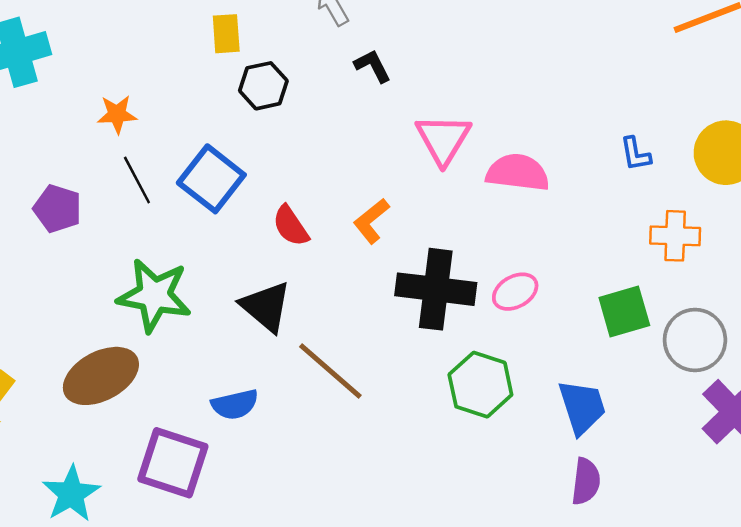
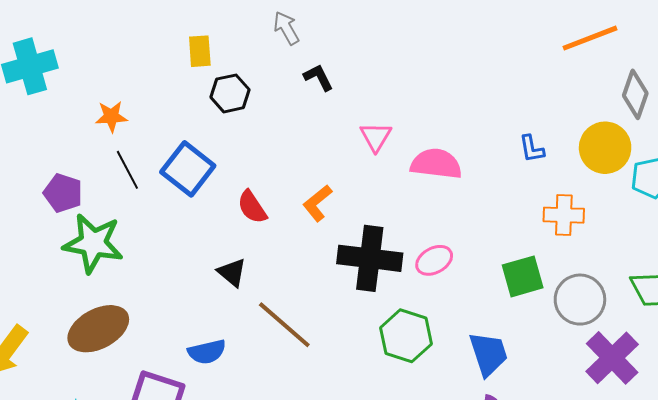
pink triangle: (443, 139) -> (376, 137), size x0.7
green star: (154, 295) -> (93, 243), moved
black triangle: (266, 307) -> (232, 272), size x0.7

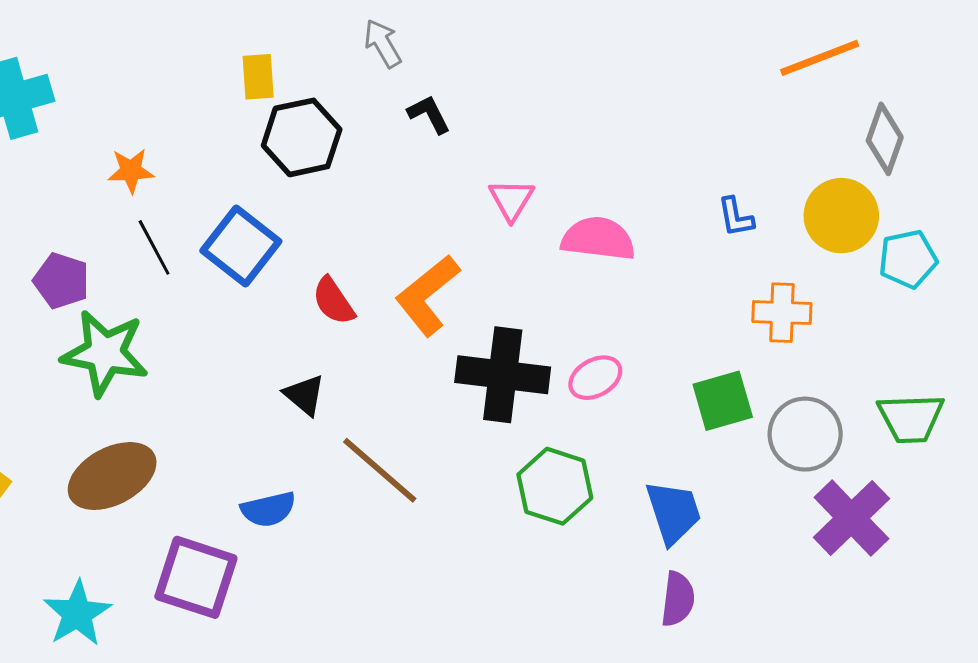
black hexagon: (230, 93) -> (302, 137), size x1.4
orange L-shape: (317, 203) -> (427, 295), size x1.5

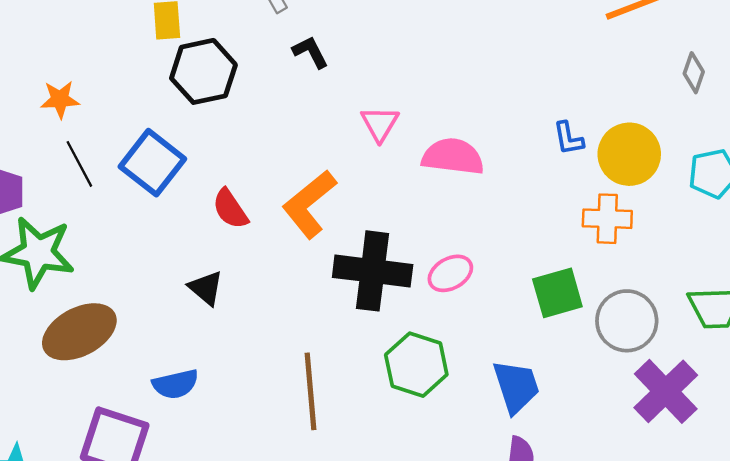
gray diamond: (885, 139) -> (694, 73), size x0.7
yellow circle: (841, 216) -> (629, 154), moved
brown line: (380, 470) -> (311, 391), moved, turned 44
brown ellipse: (112, 476) -> (79, 332), moved

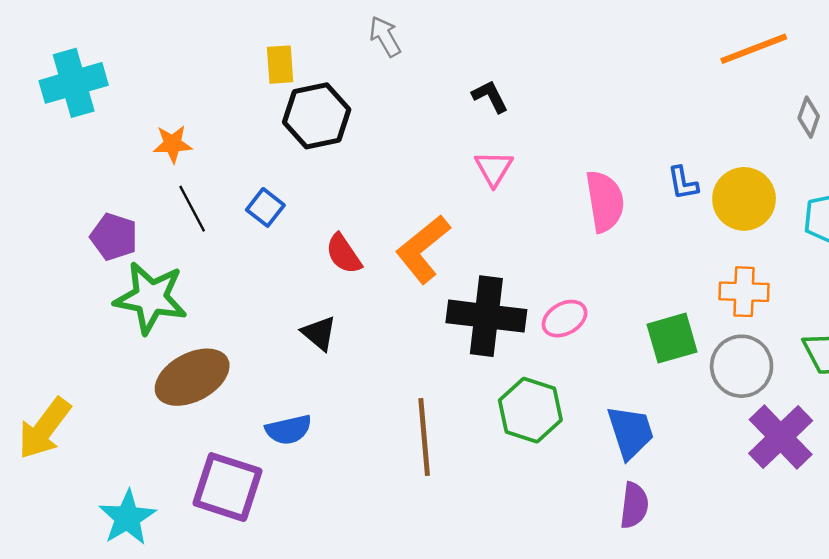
black L-shape: (311, 52) -> (490, 96), moved
pink semicircle: (453, 157) -> (605, 201), moved, turned 74
blue square: (152, 163) -> (265, 207), size x0.6
orange cross: (607, 219) -> (744, 292), moved

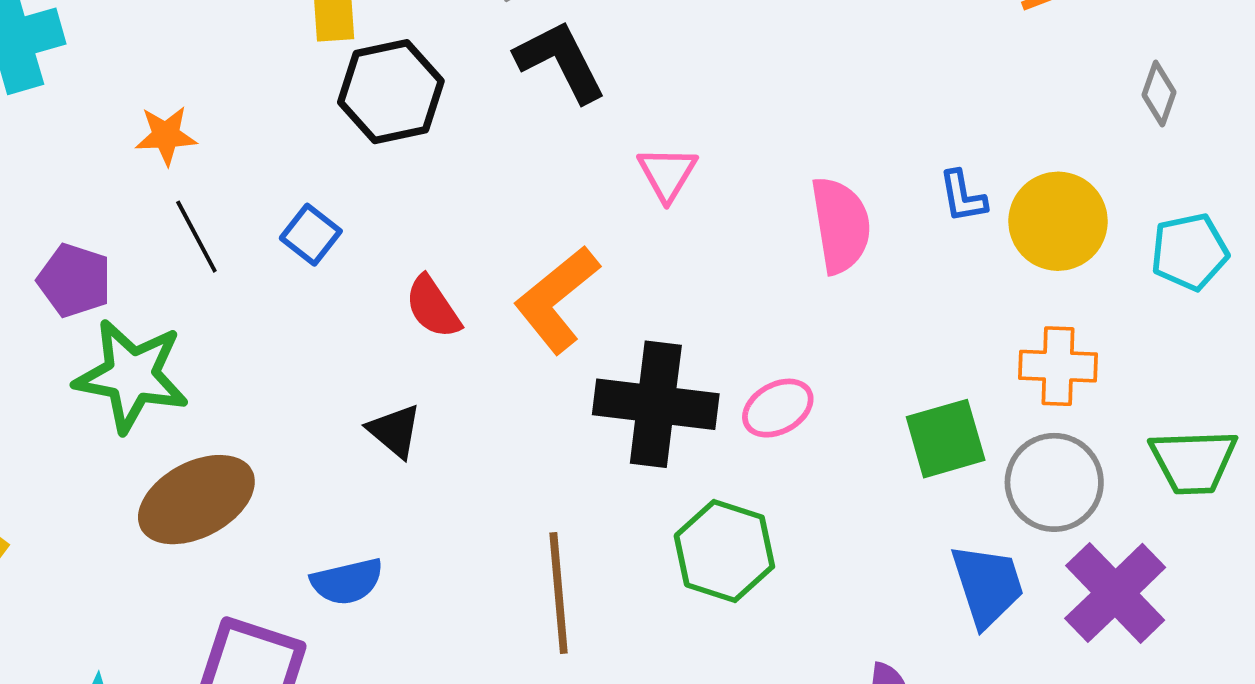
black L-shape: (490, 96) -> (561, 61), moved, size x1.6
blue trapezoid: (630, 432) -> (987, 585), moved

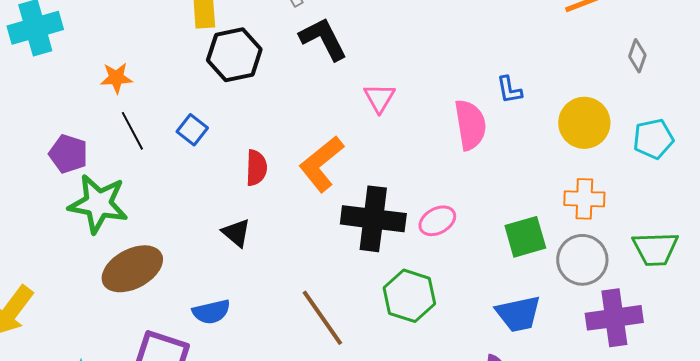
blue L-shape: (963, 196) -> (509, 90), moved
red semicircle: (433, 307) -> (256, 168), turned -144
blue trapezoid: (987, 585) -> (518, 314), moved, turned 96
brown line: (559, 593) -> (322, 318), turned -30
purple cross: (1115, 593) -> (614, 318), turned 36

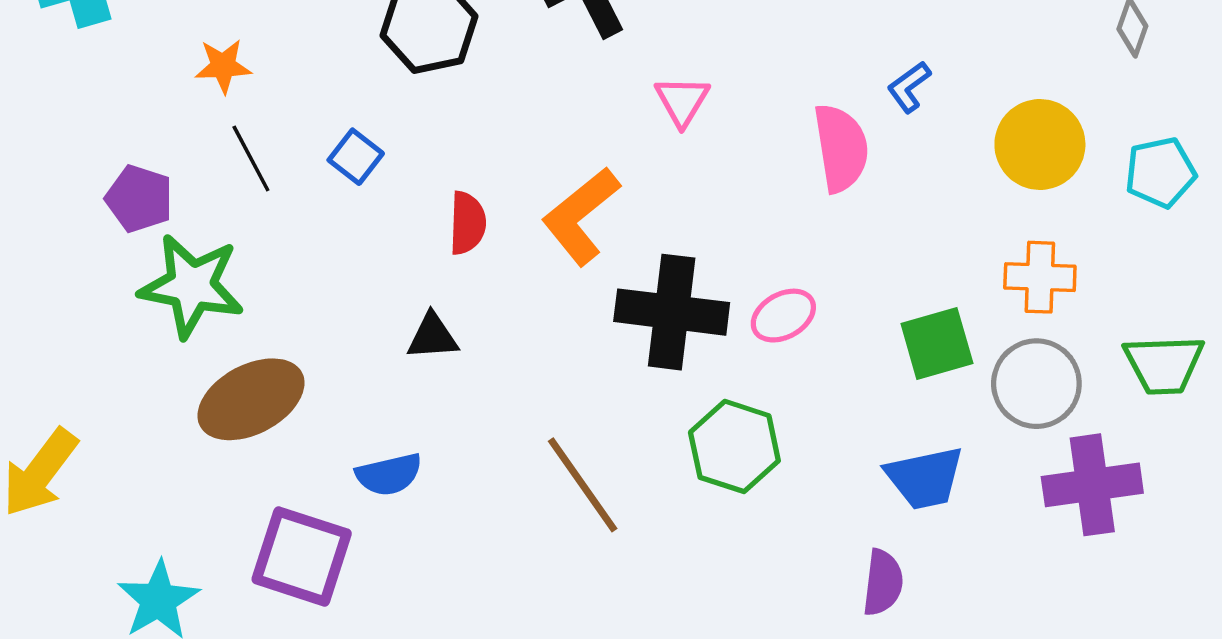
blue L-shape: (509, 90) -> (909, 87), turned 64
black triangle: (236, 233) -> (433, 337), turned -44

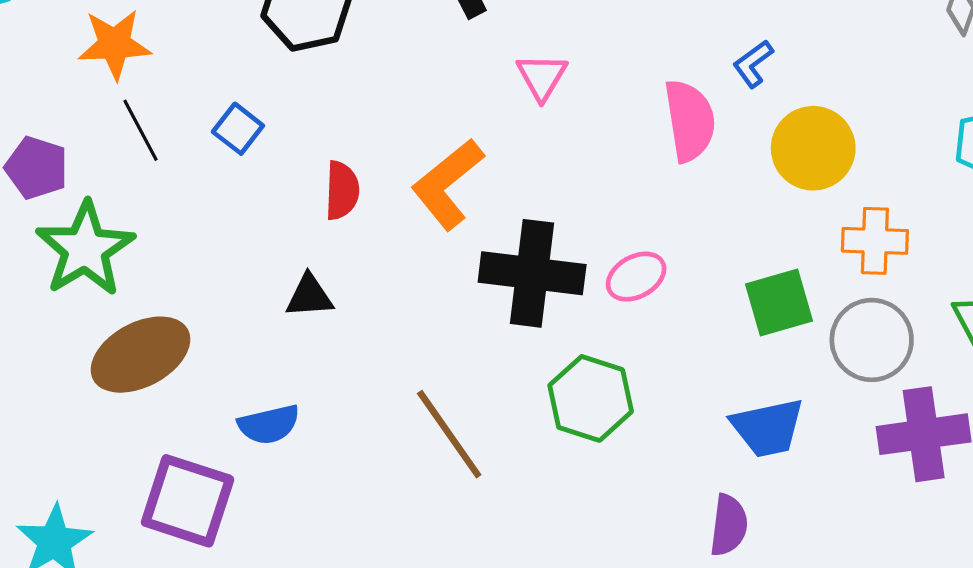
orange star: (223, 66) -> (114, 44), size x1.4
yellow circle: (1040, 145) -> (813, 148), moved
green star: (192, 286) -> (85, 249), turned 30

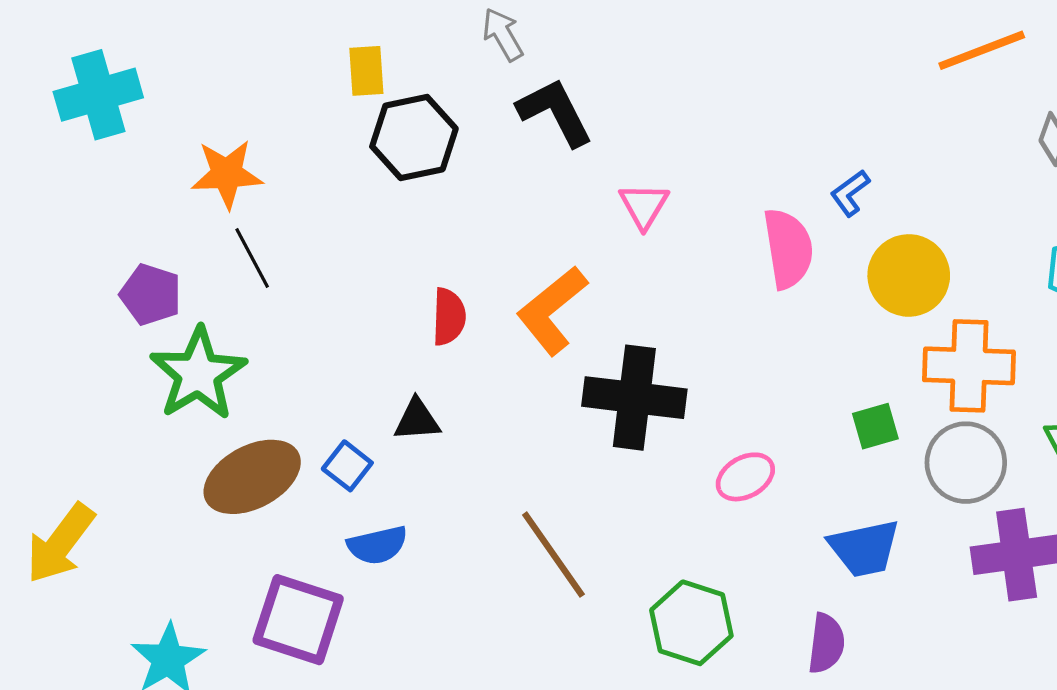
blue square: (238, 129) -> (347, 466), moved
orange cross: (875, 241) -> (969, 366), size x1.4
pink ellipse: (636, 277) -> (745, 477), moved
green square: (779, 303) -> (875, 426), size x0.7
green hexagon: (591, 398) -> (691, 623), moved

